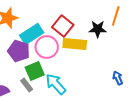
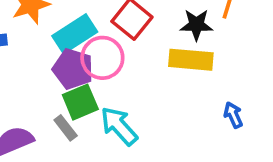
yellow rectangle: (75, 44) -> (191, 60), moved
purple pentagon: (19, 51) -> (73, 69), moved

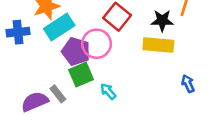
cyan rectangle: (75, 34) -> (59, 27), moved
cyan arrow: (119, 126) -> (108, 91), size x0.6
gray rectangle: (66, 128) -> (58, 94), moved

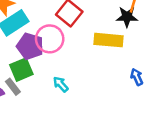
black star: (162, 21) -> (127, 17), moved
green square: (81, 75) -> (21, 70), moved

